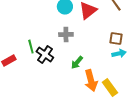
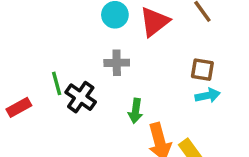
green arrow: (77, 63) -> (136, 111), turned -32

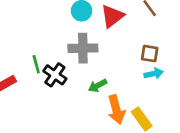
gray cross: (117, 63) -> (83, 48), size x1.5
green arrow: (136, 111) -> (98, 86), turned 54

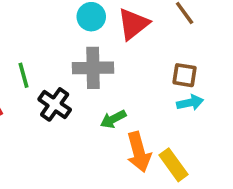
green line: (36, 64) -> (24, 75), moved

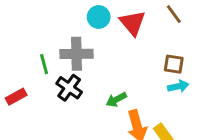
red triangle: (133, 24) -> (133, 23), turned -32
gray cross: (93, 68) -> (77, 54), moved

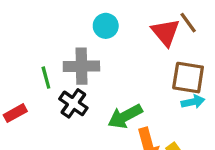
red triangle: (133, 23) -> (165, 32), moved
brown square: (174, 64) -> (188, 78), size x1.5
green arrow: (116, 100) -> (125, 116), size x1.5

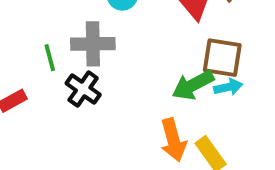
green arrow: (125, 116) -> (193, 85), moved

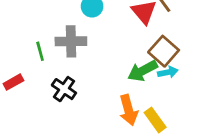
brown square: (222, 58) -> (164, 51), turned 32
black cross: (83, 89) -> (64, 89), moved

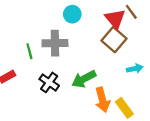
brown square: (164, 51) -> (114, 40), moved
green arrow: (143, 71) -> (84, 79), moved

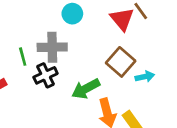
brown square: (114, 40) -> (121, 62), moved
black cross: (49, 82) -> (46, 75), moved, turned 30

